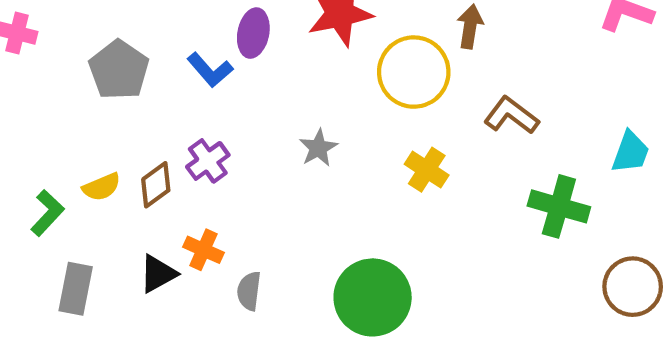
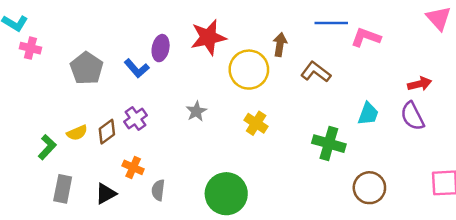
brown L-shape: (511, 115) -> (316, 72), moved
black triangle: (158, 274) -> (106, 194), moved

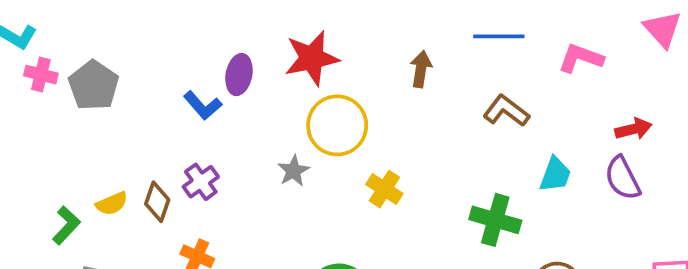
pink L-shape: (366, 37) -> (581, 58), moved
gray pentagon: (87, 68) -> (94, 85), moved
yellow circle: (249, 70) -> (337, 125), moved
brown L-shape: (316, 72) -> (506, 111), moved
brown diamond: (107, 132) -> (157, 202), turned -35

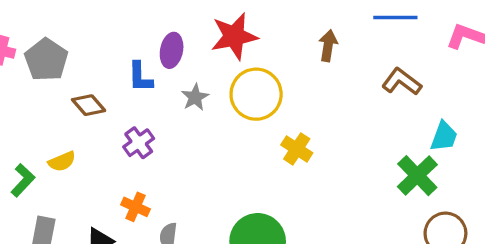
blue L-shape: (203, 105) -> (140, 77), turned 40
gray star: (294, 171) -> (195, 97), moved
brown diamond: (157, 202) -> (89, 105), moved, turned -60
green cross: (495, 220) -> (417, 176), moved, turned 30

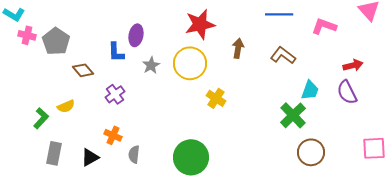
red star: (234, 36) -> (200, 24), moved
brown arrow: (328, 46) -> (238, 48), moved

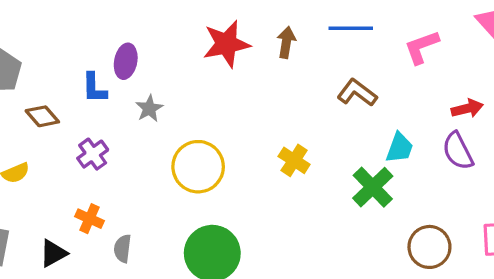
pink L-shape: (324, 26) -> (422, 47), turned -40
brown arrow: (238, 48) -> (286, 42), moved
yellow circle: (190, 63) -> (198, 167), moved
yellow cross: (216, 98) -> (294, 160), moved
brown circle: (311, 152) -> (429, 247), moved

